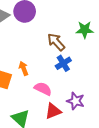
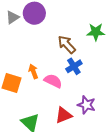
pink semicircle: (43, 89) -> (53, 81), moved

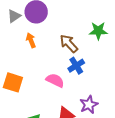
orange arrow: (33, 72) -> (31, 40), moved
purple star: (86, 105) -> (89, 105), turned 30

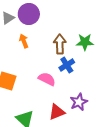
green star: (98, 31) -> (85, 42), moved
brown arrow: (69, 43) -> (60, 44), turned 42

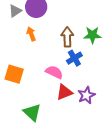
red triangle: (57, 112) -> (64, 92), moved

